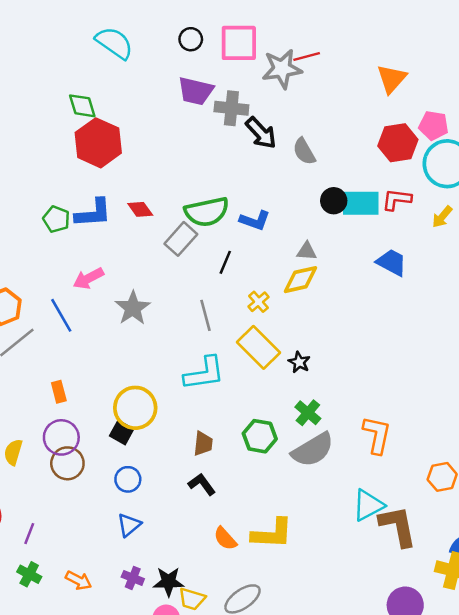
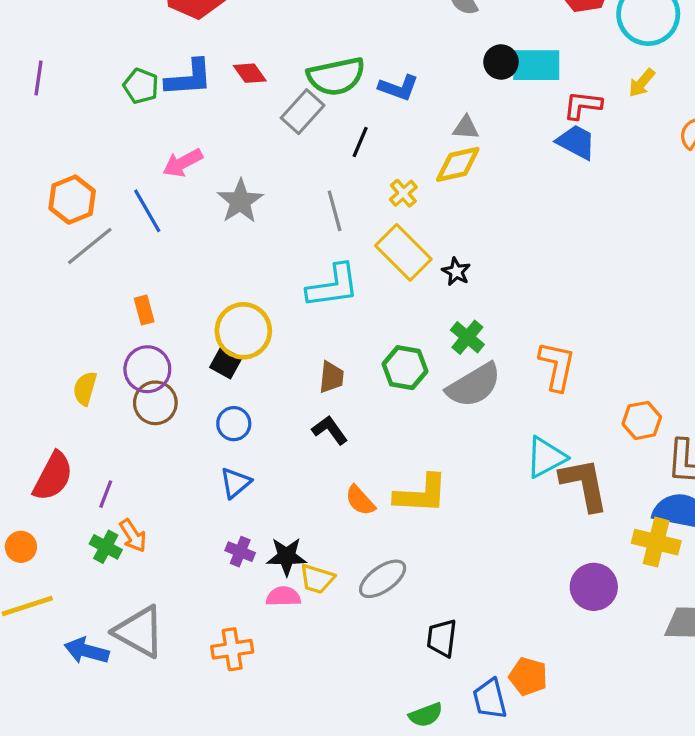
red L-shape: (397, 199) -> (583, 105), moved
orange arrow: (79, 580) -> (133, 536), moved, turned 30

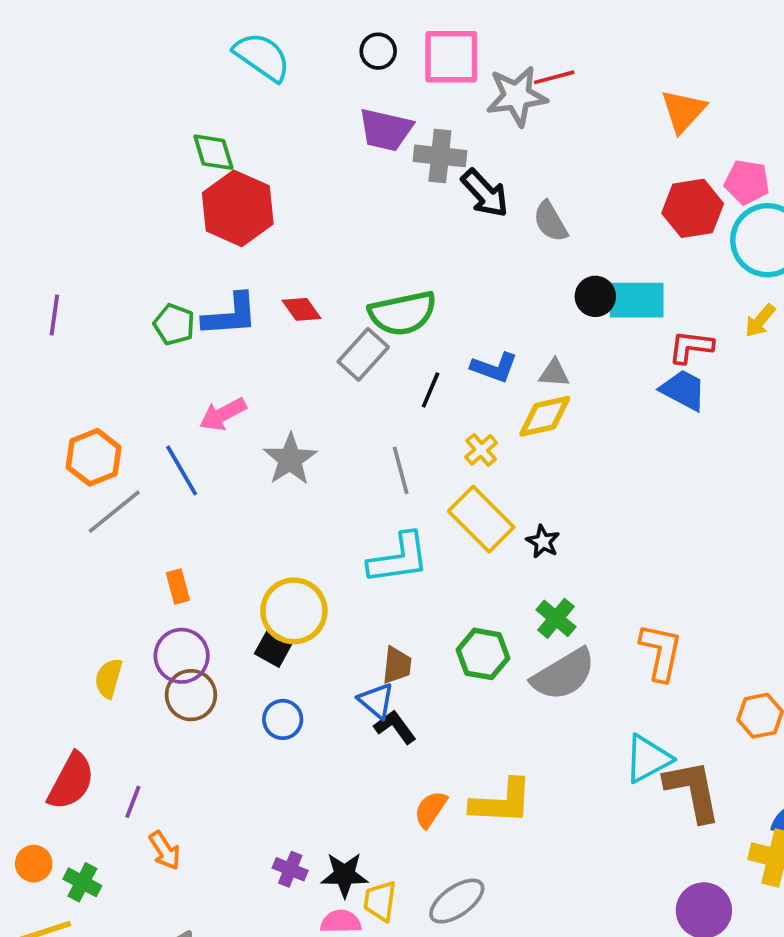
blue L-shape: (399, 88) -> (494, 368), moved
blue triangle: (235, 483) -> (376, 701), moved, turned -40
orange semicircle: (360, 500) -> (431, 809), turned 76
green cross: (106, 547) -> (82, 882), moved
yellow trapezoid: (317, 579) -> (380, 901), turned 81

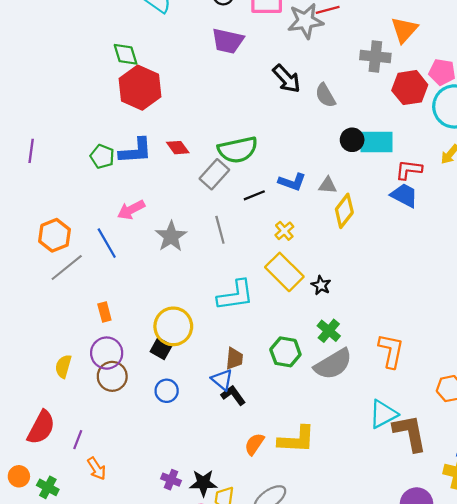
gray cross: (440, 156) -> (375, 56), moved
black line: (431, 390) -> (254, 195), turned 45
yellow diamond: (545, 416) -> (344, 211), moved, turned -40
gray line: (401, 470) -> (220, 230), moved

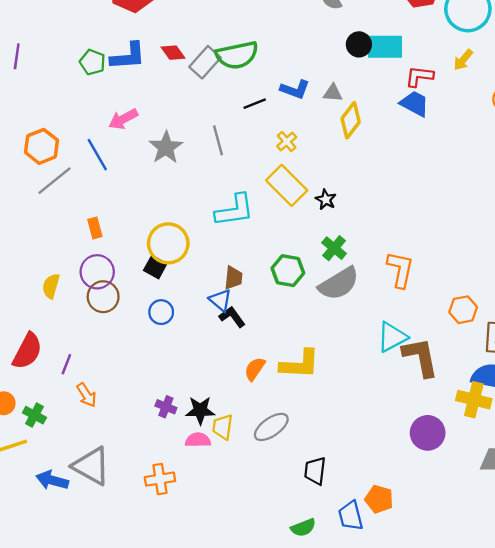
gray rectangle: (214, 174) -> (205, 62), moved

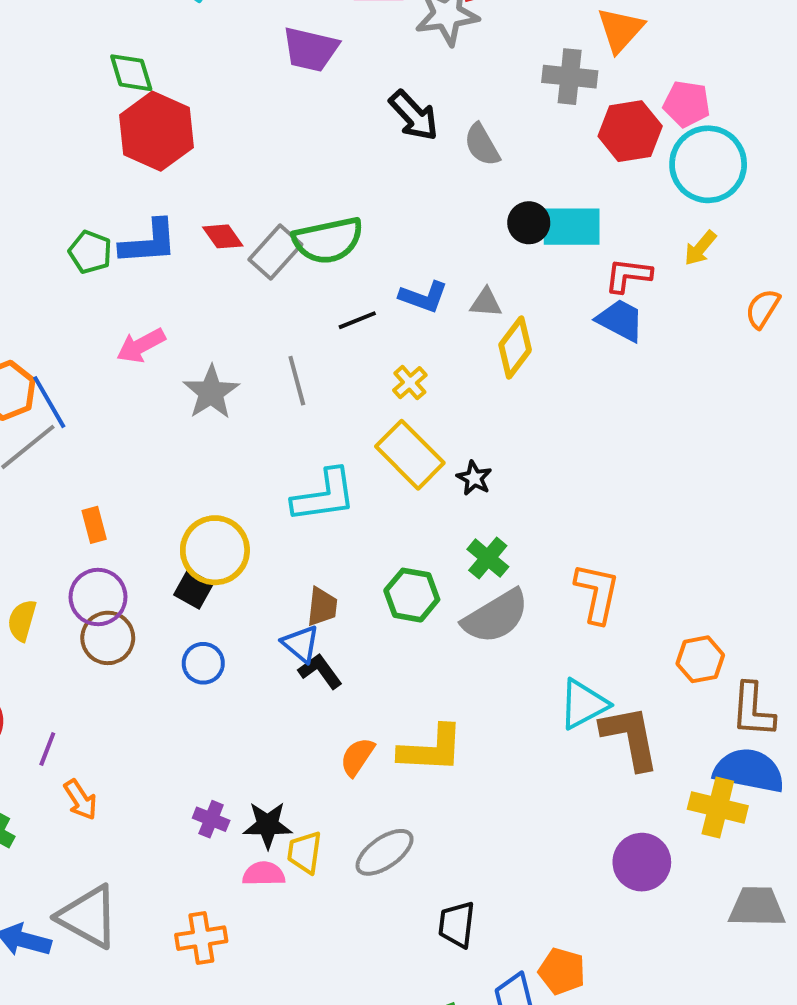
blue line: (97, 155) -> (49, 402), moved

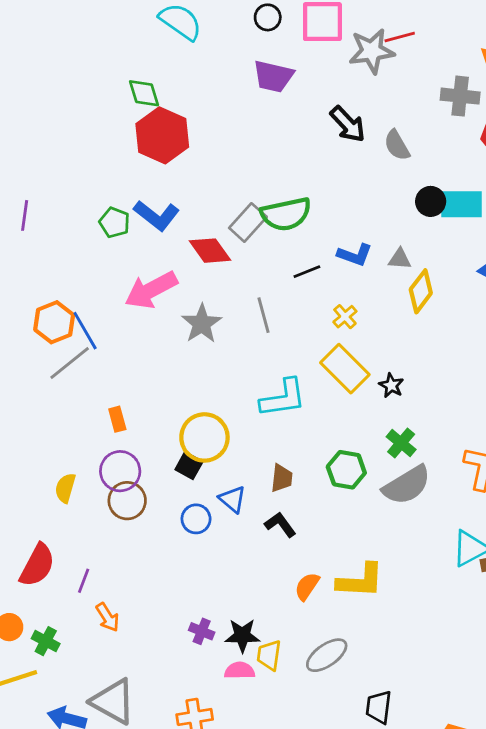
red diamond: (223, 236) -> (210, 251), moved, size x1.4
blue L-shape: (149, 242) -> (157, 215), turned 42
pink arrow: (141, 346) -> (151, 290), size x1.5
blue triangle: (301, 644) -> (233, 499), moved

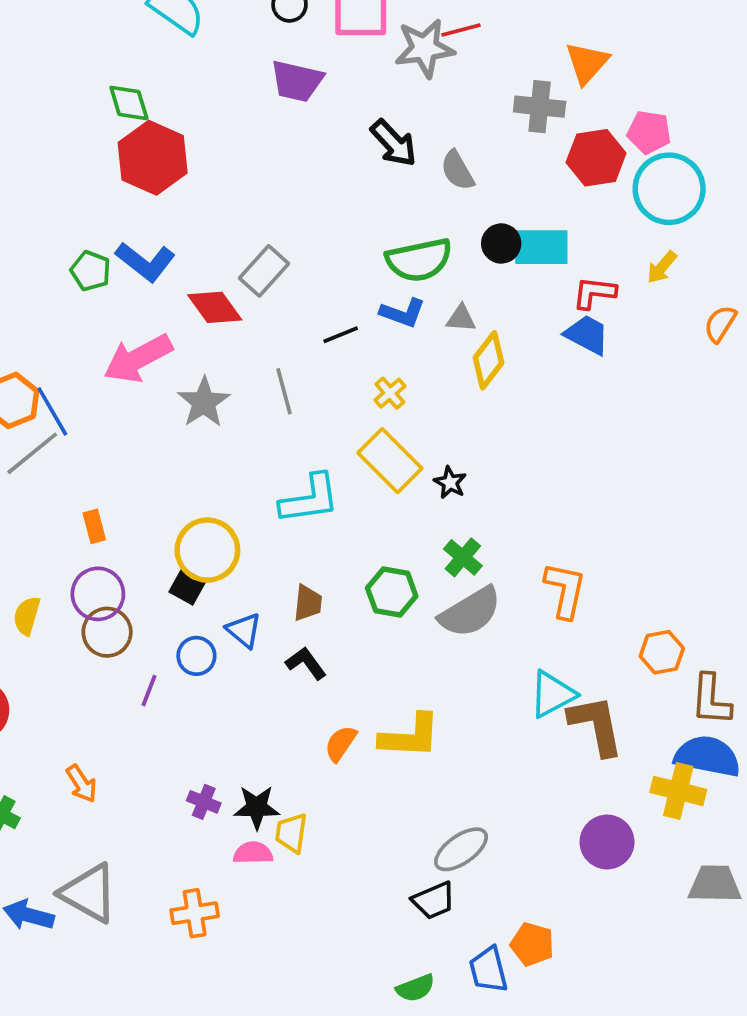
green semicircle: (286, 214) -> (419, 260), moved
purple line: (84, 581) -> (149, 691), moved
gray ellipse: (327, 655) -> (461, 849), moved
black trapezoid: (379, 707) -> (434, 900), turned -120

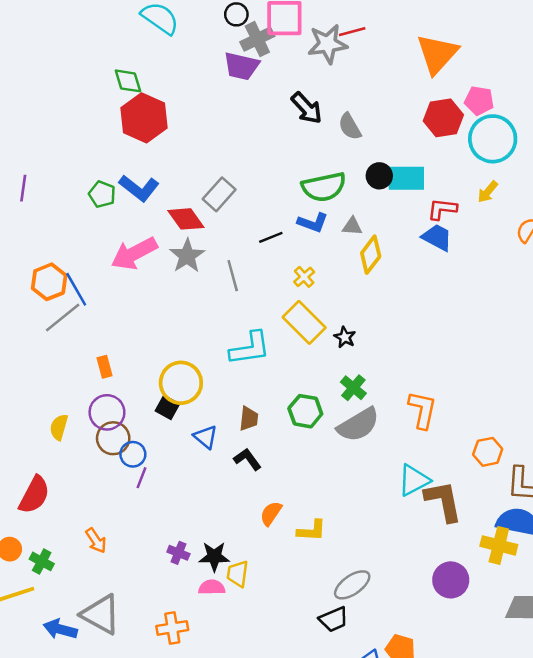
orange triangle: (587, 63) -> (437, 54), size x1.4
gray cross: (540, 107) -> (257, 39), moved, turned -32
gray star: (204, 402) -> (187, 256), moved
blue circle: (196, 656) -> (133, 454), moved
yellow L-shape: (410, 736) -> (312, 531), moved, size x0.7

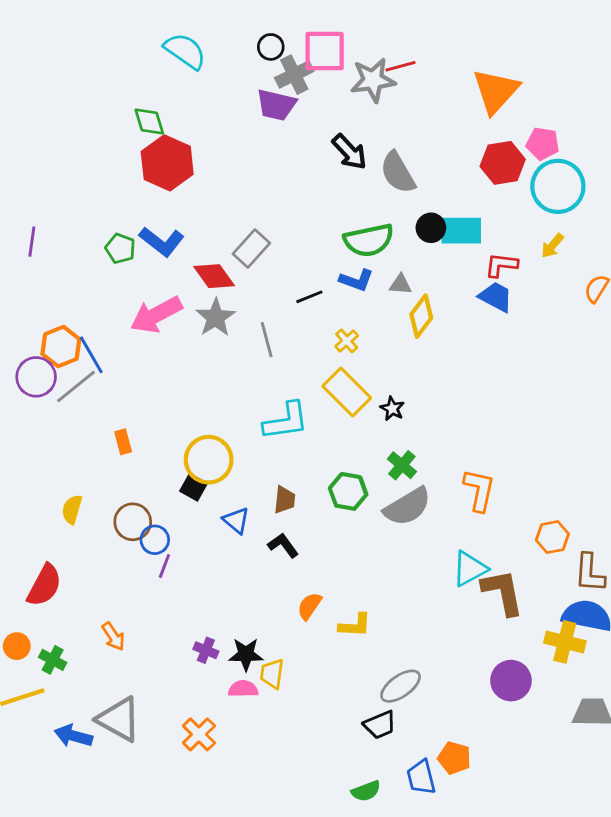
gray semicircle: (350, 127) -> (398, 173), size x1.4
purple circle: (107, 412) -> (36, 377), moved
orange cross: (172, 628) -> (199, 734), turned -36

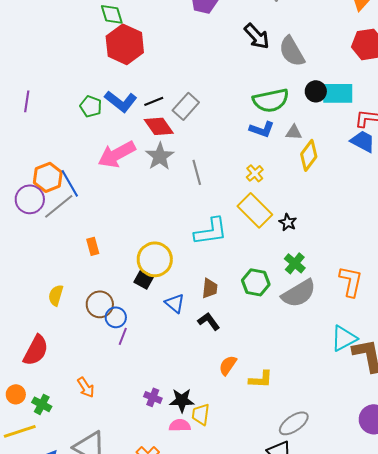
black line: (309, 297) -> (154, 101), moved

